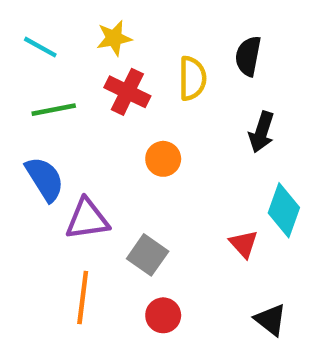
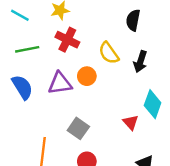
yellow semicircle: (192, 78) -> (109, 53), moved, turned 145
purple triangle: (87, 219) -> (60, 83), moved

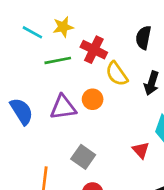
cyan line: (20, 15) -> (32, 32), moved
red cross: (67, 40) -> (94, 50), moved
green line: (27, 49) -> (58, 60), moved

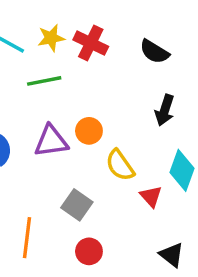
black semicircle: (143, 38) -> (154, 52), turned -70
red cross: (94, 50) -> (91, 43), moved
yellow semicircle: (117, 74) -> (120, 165), moved

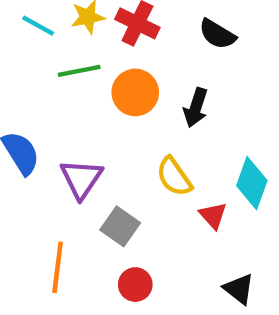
black arrow: (165, 110) -> (196, 108), moved
orange circle: (89, 131) -> (135, 92), moved, size x1.4
purple triangle: (51, 141) -> (81, 179), moved, turned -48

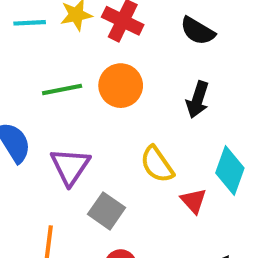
cyan line: (38, 26) -> (30, 23), turned -32
green line: (79, 71) -> (62, 90), moved
black arrow: (196, 108) -> (198, 100), moved

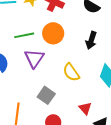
purple triangle: (70, 166) -> (34, 58), moved
red triangle: (193, 201) -> (85, 108), moved

